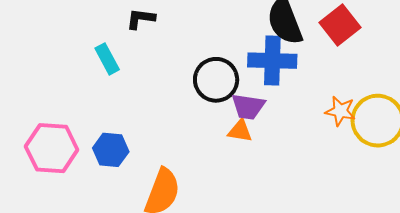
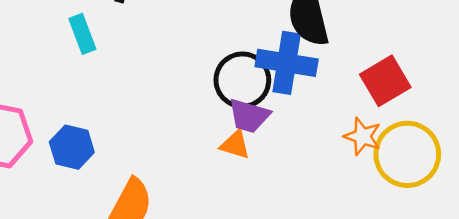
red square: (340, 25) -> (385, 81), moved
black circle: (216, 80) -> (242, 80), moved

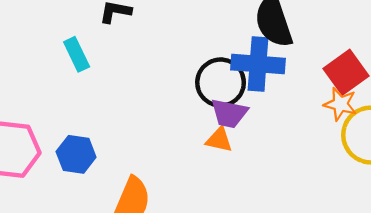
orange star: (363, 136) -> (340, 104), moved

